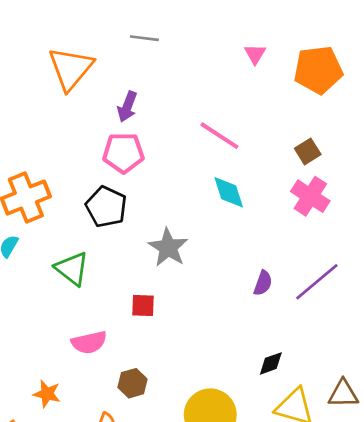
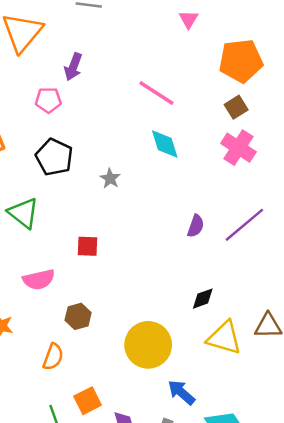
orange pentagon: (318, 70) -> (241, 61), moved
pink pentagon: (123, 153) -> (48, 100), moved, size x0.7
gray star: (168, 248) -> (110, 179), moved, size x0.6

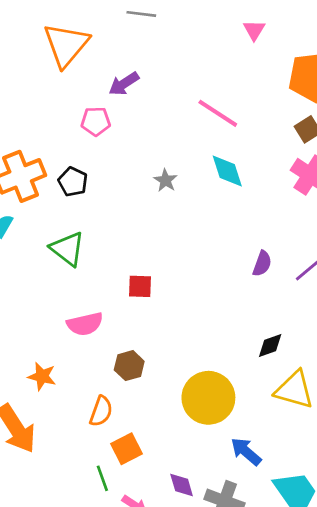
purple arrow: (73, 67) -> (124, 84), turned 36
black pentagon: (54, 157) -> (73, 182), moved, size x0.7
gray star: (110, 179) -> (165, 180), moved
orange square: (88, 401) -> (127, 449), moved

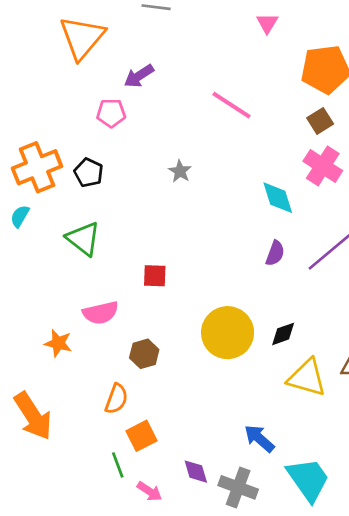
cyan diamond: (227, 171) -> (278, 198), moved
orange star: (42, 376) -> (58, 343), moved
yellow circle: (208, 398) -> (228, 333), moved

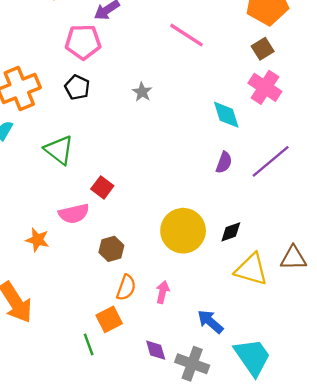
pink pentagon: (111, 113) -> (83, 42), size x1.4
black pentagon: (89, 173) -> (77, 87), moved
red square: (155, 276) -> (102, 187), moved, turned 35
orange semicircle: (116, 399) -> (126, 288), moved
pink arrow: (149, 491) -> (163, 292), moved, turned -110

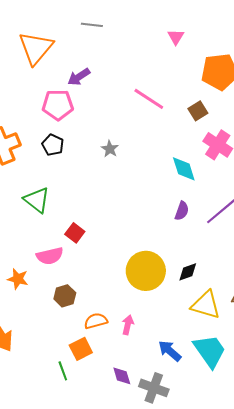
brown square: (263, 49) -> (198, 111), moved
brown hexagon: (111, 249) -> (65, 296), moved
orange semicircle: (126, 288) -> (96, 321), turned -125
cyan trapezoid: (252, 357) -> (210, 351), moved

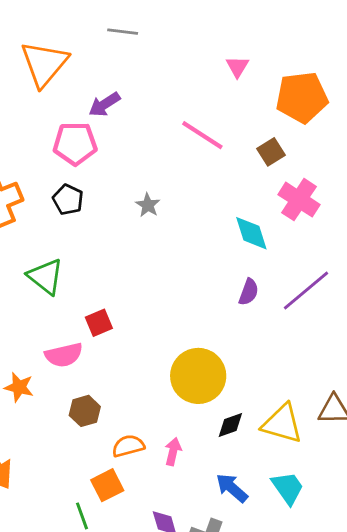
pink triangle: (176, 37) -> (237, 67), moved
red square: (75, 233) -> (99, 323), turned 30
black diamond: (188, 272) -> (230, 425), moved
cyan trapezoid: (210, 351) -> (288, 488), size x0.7

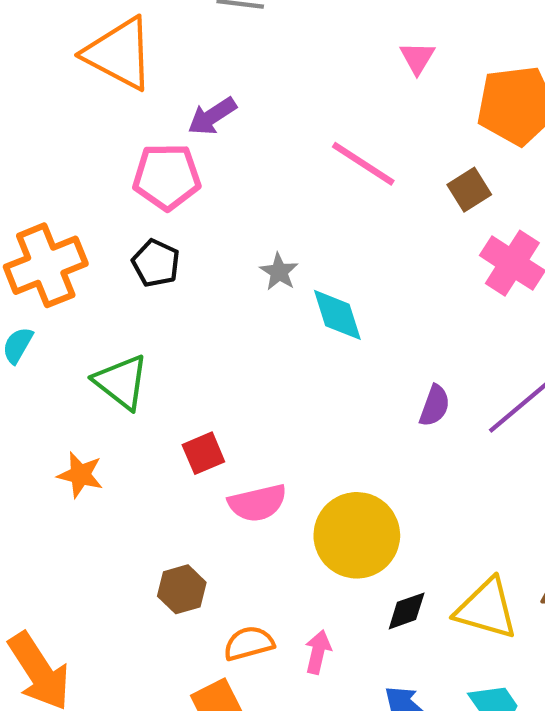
orange triangle: (44, 64) -> (119, 54), turned -42
cyan diamond: (251, 233) -> (337, 315), moved
pink semicircle: (64, 355) -> (257, 503), moved
orange star: (19, 387) -> (80, 475), moved

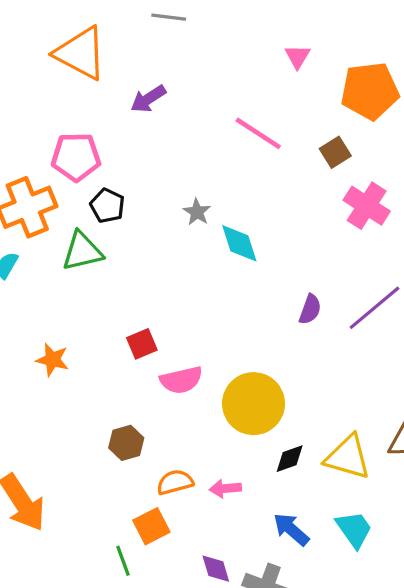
pink pentagon: (167, 177) -> (76, 157), moved
green triangle: (121, 382) -> (82, 251), moved, turned -51
pink arrow: (318, 652) -> (225, 488), turned -108

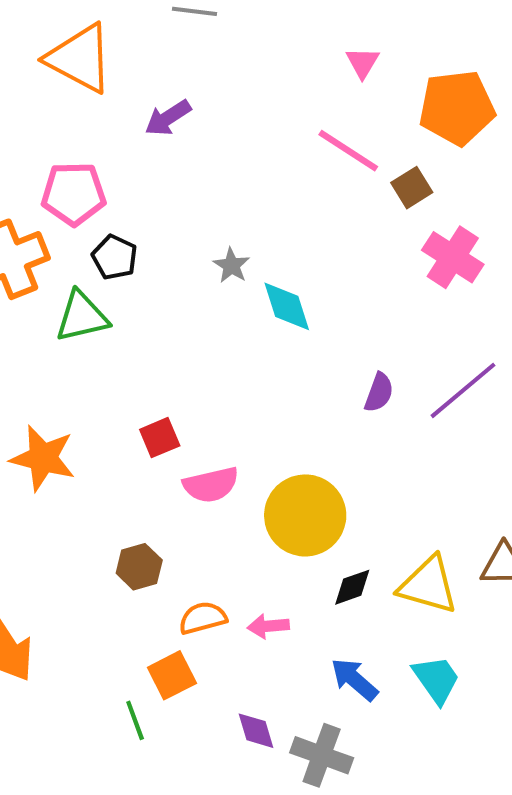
pink line: (258, 133) -> (348, 151), moved
orange star: (52, 360) -> (43, 458), size x1.5

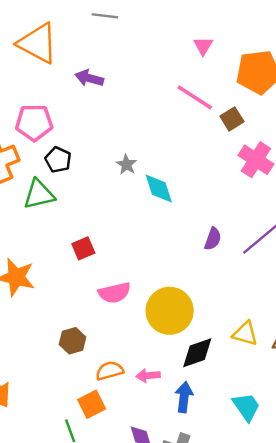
purple arrow: (168, 118) -> (89, 78), turned 48
red square: (160, 438) -> (83, 248), moved
yellow triangle: (428, 585) -> (245, 334), moved, size x0.7
black diamond: (352, 587) -> (197, 353), size x1.4
blue arrow: (354, 679) -> (184, 397), moved, turned 56

